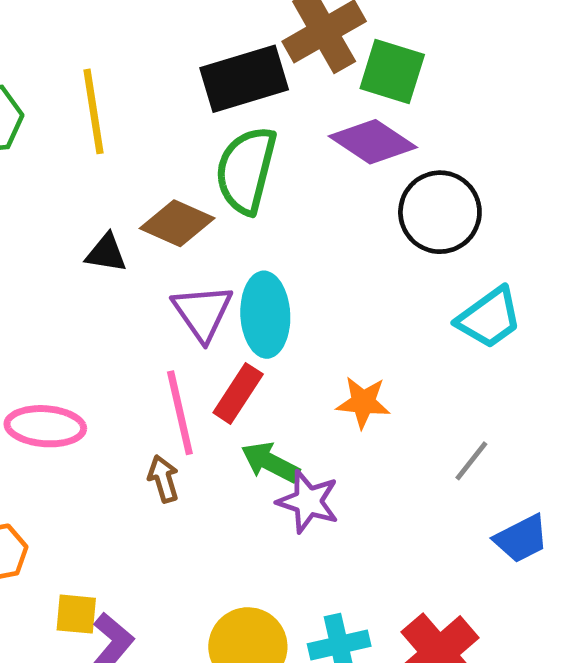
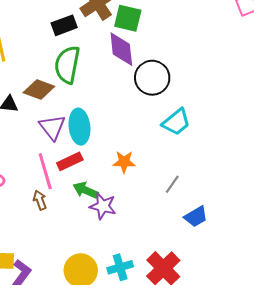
black rectangle: (244, 79) -> (64, 25), size x0.7
purple diamond: (373, 142) -> (121, 49), turned 54
red rectangle: (238, 393) -> (70, 161), turned 35

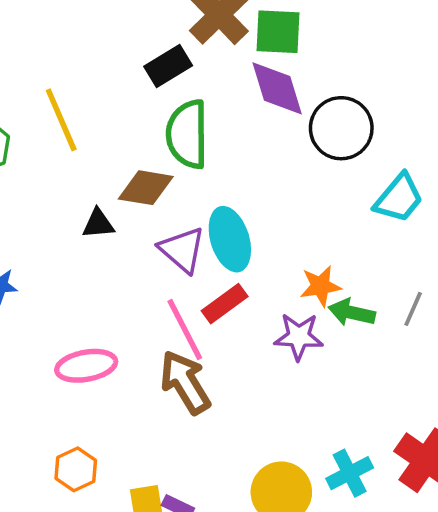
green arrow: (86, 190) -> (352, 312), moved
brown arrow: (40, 200) -> (185, 382), size x1.8
purple star: (103, 206) -> (299, 337), moved

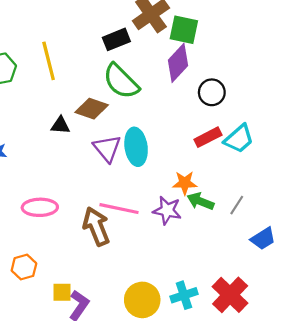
purple diamond: (277, 88) -> (178, 63), turned 51
black circle: (341, 128) -> (212, 92), size x0.7
green semicircle: (187, 134) -> (121, 81), turned -54
red rectangle: (225, 304) -> (208, 137), moved
pink line: (185, 330) -> (119, 209), moved, turned -60

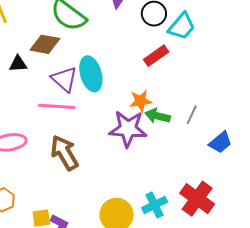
cyan trapezoid: (239, 139) -> (182, 26), moved
pink line: (119, 209) -> (57, 106), moved
purple star: (167, 210) -> (128, 129), size x1.4

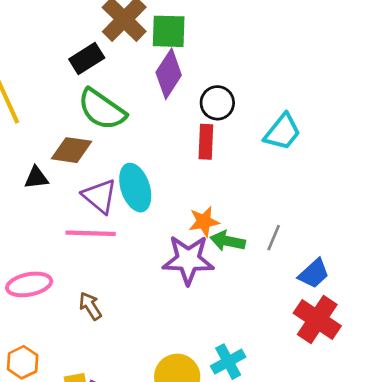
cyan trapezoid: (182, 26) -> (282, 132), moved
red rectangle: (156, 56) -> (206, 142), moved, turned -50
brown arrow: (64, 153) -> (90, 306), moved, size x0.6
red cross: (197, 199) -> (317, 320), moved

